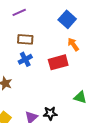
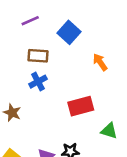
blue square: (67, 19) -> (69, 32), moved
red rectangle: (58, 62) -> (81, 106), moved

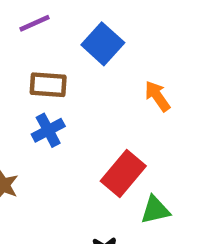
red rectangle: (81, 106) -> (123, 174), turned -35
green triangle: (109, 131) -> (155, 210), moved, turned -30

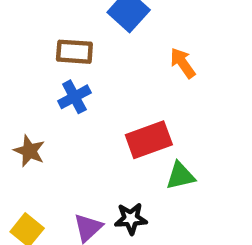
red rectangle: (123, 174) -> (149, 140), turned 30

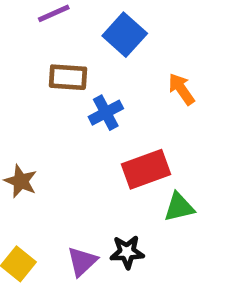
blue cross: (74, 97) -> (106, 113), moved

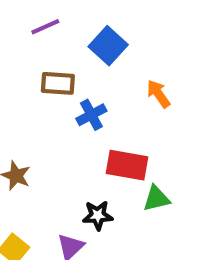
red rectangle: (146, 169) -> (127, 165), turned 30
black star: (127, 252) -> (98, 215), moved

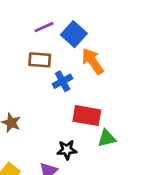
purple line: (45, 27) -> (44, 27), moved
orange arrow: (158, 94) -> (93, 61), moved, size x1.4

